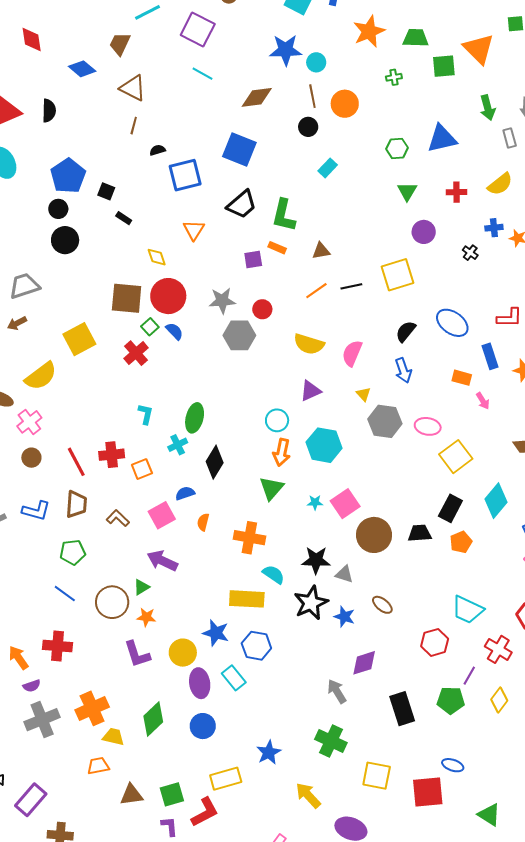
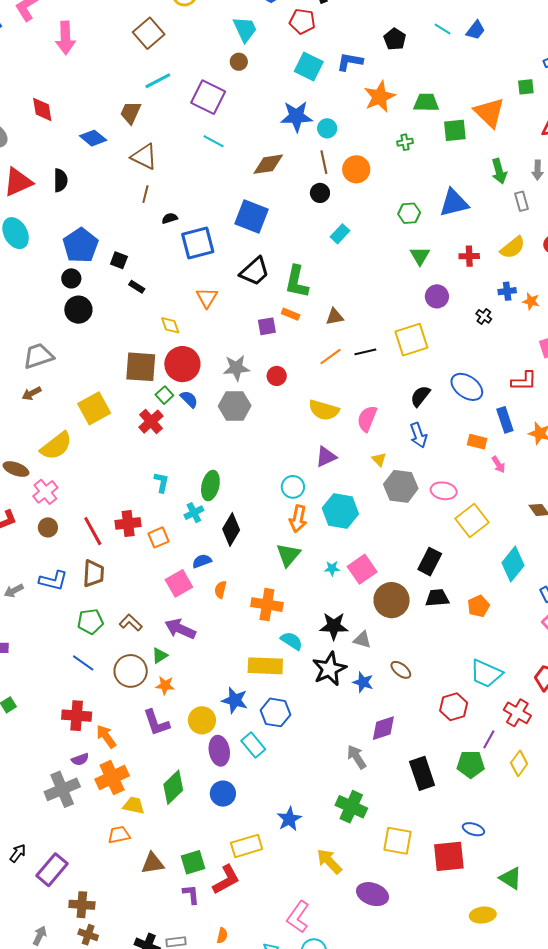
gray hexagon: (239, 335) -> (235, 406), moved
black rectangle: (450, 508) -> (430, 562), moved
brown L-shape: (118, 518) -> (131, 623), moved
orange arrow: (18, 658) -> (106, 736), moved
purple semicircle: (32, 686) -> (80, 759), moved

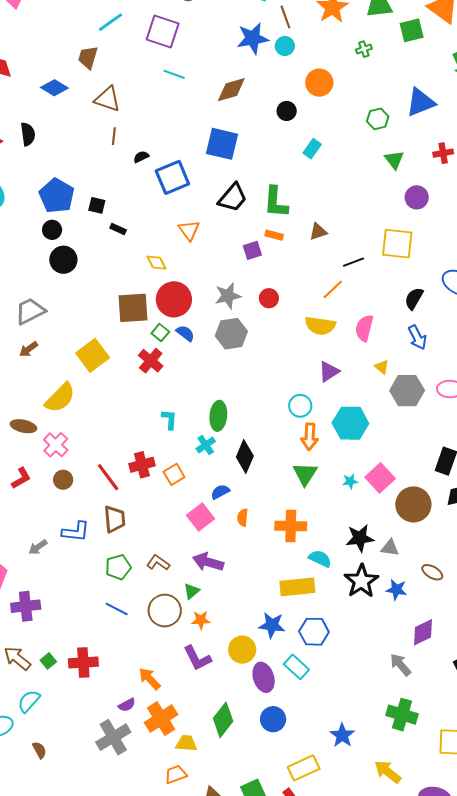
brown line: (324, 162) -> (285, 17), moved
yellow square: (411, 340) -> (397, 244), turned 32
orange line: (331, 357) -> (333, 289), moved
red cross: (77, 716) -> (83, 663), moved

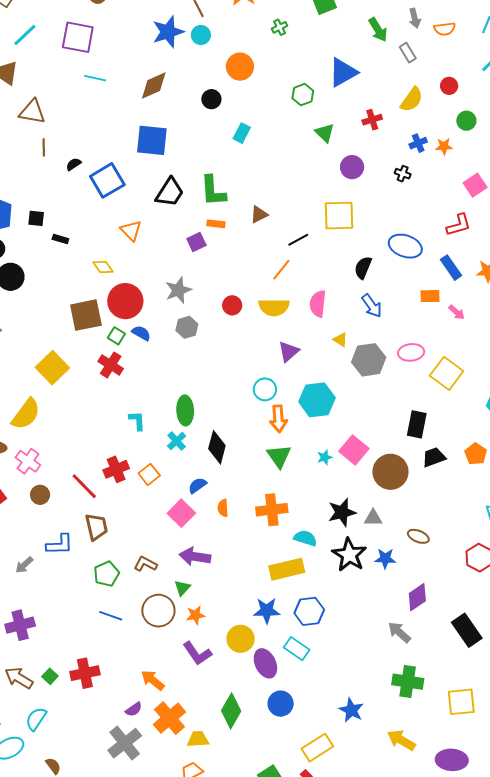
red circle: (269, 298) -> (232, 305), moved
gray hexagon: (231, 334) -> (187, 327), size x0.7

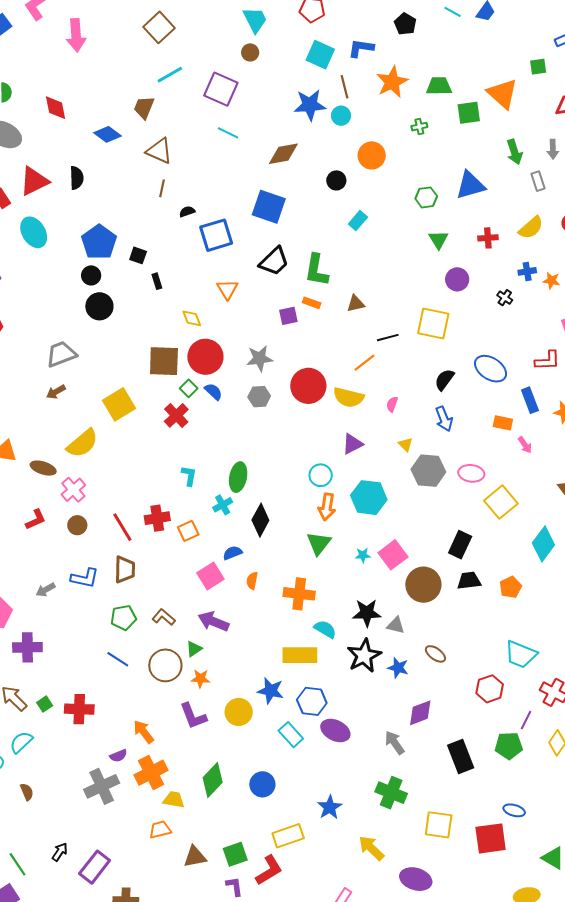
black rectangle: (60, 239) -> (157, 281), turned 42
pink semicircle: (318, 304) -> (392, 404), size x0.6
red circle: (232, 305) -> (308, 386), size x1.8
purple ellipse: (265, 663) -> (335, 730), moved, turned -52

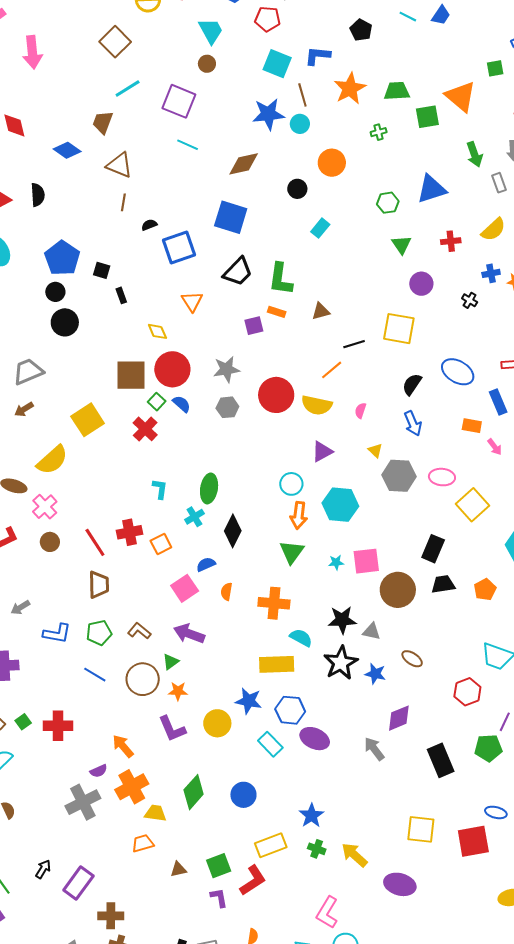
pink square: (393, 555) -> (366, 561), turned 32
blue L-shape: (85, 578) -> (57, 633), moved
green cross: (391, 793) -> (317, 849), moved, size x0.6
brown triangle: (195, 857) -> (178, 869), size x0.7

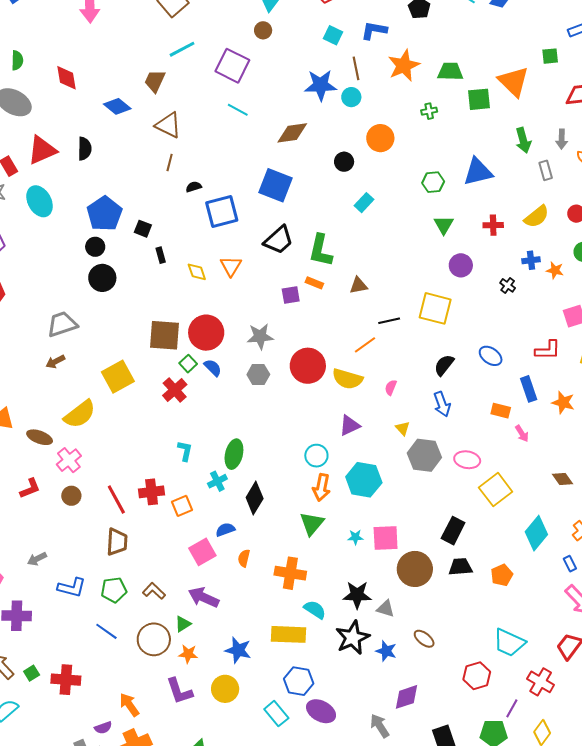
cyan square: (277, 64) -> (333, 35), size x0.7
yellow diamond: (157, 331) -> (197, 272), moved
blue ellipse: (458, 372) -> (491, 356), size x0.7
blue star: (249, 701) -> (238, 650), moved

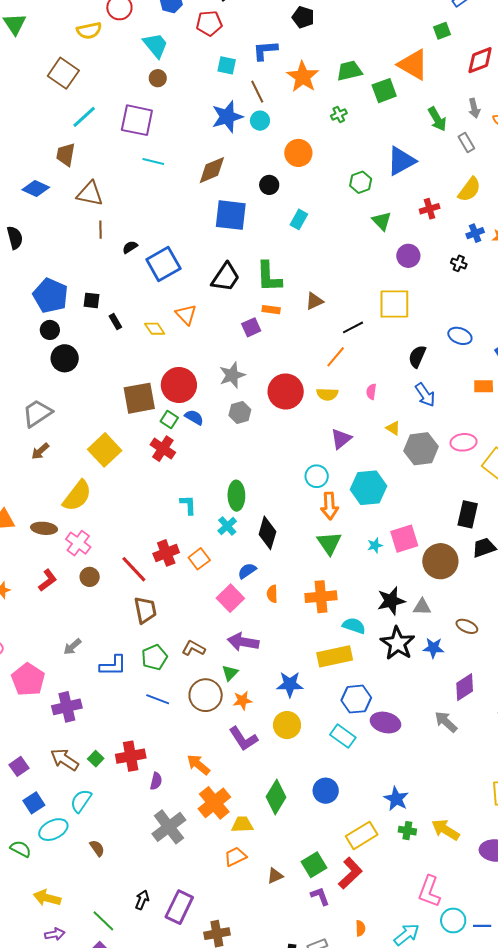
blue square: (275, 185) -> (231, 215), moved
yellow semicircle: (347, 379) -> (327, 394), size x0.7
purple semicircle: (103, 728) -> (156, 781), moved, turned -42

